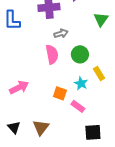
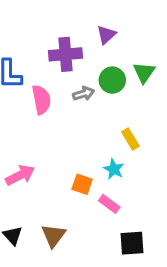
pink semicircle: (52, 54) -> (41, 100), moved
green circle: (80, 54) -> (112, 80), moved
yellow rectangle: (99, 73) -> (130, 139), moved

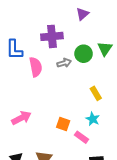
purple triangle: (106, 35) -> (82, 14), moved
cyan star: (114, 169) -> (93, 119), moved

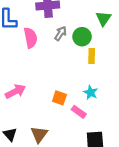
green circle: (84, 54) -> (82, 37), moved
gray arrow: (64, 63) -> (61, 33), turned -40
yellow rectangle: (96, 93) -> (92, 56), moved, turned 32

